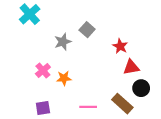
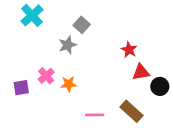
gray square: (87, 30) -> (82, 25), moved
black circle: (141, 88) -> (160, 86), moved
purple square: (43, 108) -> (21, 88), moved

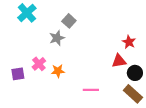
red star: (129, 50) -> (129, 42), moved
brown rectangle: (131, 111) -> (133, 94), moved
pink line: (95, 115) -> (91, 90), moved

